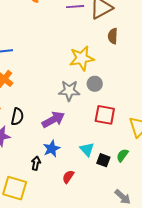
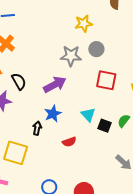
yellow star: (82, 58) -> (84, 24), size x0.7
black semicircle: (17, 117) -> (19, 81), turned -42
red semicircle: (68, 177) -> (69, 142), turned -144

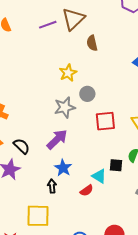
cyan triangle: (88, 115) -> (99, 176), moved

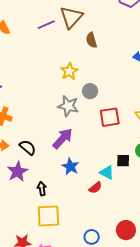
gray star: (65, 107) -> (68, 106), turned 30
black arrow: (52, 186) -> (42, 189), moved

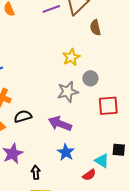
gray star: (68, 106) -> (68, 92), turned -30
purple arrow: (63, 138) -> (60, 124), turned -115
black semicircle: (28, 147) -> (23, 116), moved, turned -60

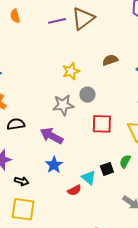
brown semicircle: (95, 28) -> (110, 60), moved, turned 77
black square: (119, 150) -> (107, 169), turned -32
black arrow: (36, 172) -> (22, 181), turned 104

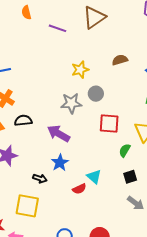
purple line: (57, 21) -> (58, 28), moved, turned 30
green semicircle: (125, 161) -> (125, 150), moved
black square: (107, 169) -> (130, 177), moved
black arrow: (22, 181) -> (40, 179), moved

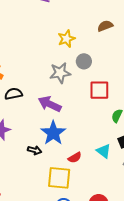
blue star: (60, 163) -> (53, 133), size x1.4
cyan triangle: (94, 177) -> (104, 151), moved
yellow square: (27, 206) -> (59, 178), moved

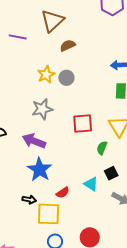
brown semicircle: (105, 26) -> (68, 46), moved
gray circle: (84, 61) -> (66, 78), moved
black arrow: (35, 150) -> (29, 200), moved

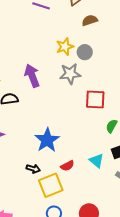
gray star: (42, 109) -> (70, 74), moved
purple arrow: (34, 141) -> (32, 76), moved, turned 40
yellow square: (49, 214) -> (51, 185), turned -30

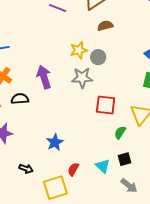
blue star: (47, 140) -> (55, 142), size x0.7
red semicircle: (67, 166) -> (73, 169), turned 144
black arrow: (33, 169) -> (26, 169), moved

